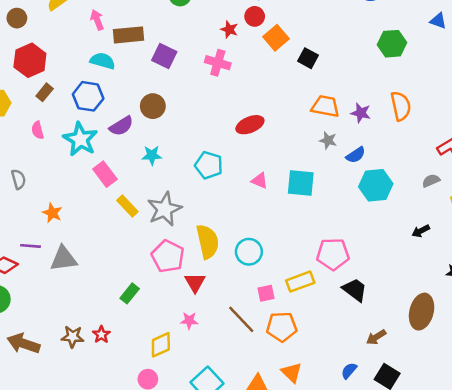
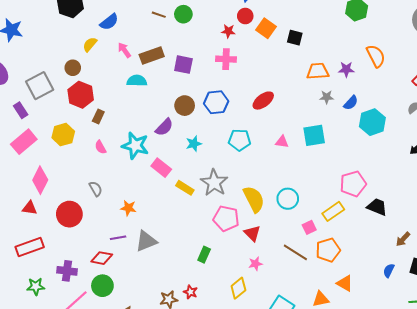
brown circle: (17, 18) -> (73, 68), moved
blue hexagon: (88, 96) -> (216, 102), moved

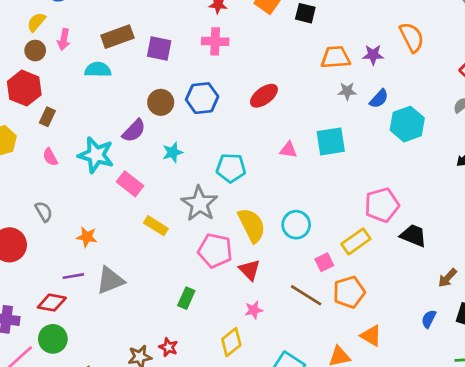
pink arrow: (124, 50) -> (64, 39), moved, turned -133
brown circle: (73, 68) -> (35, 51), moved
cyan pentagon: (240, 140) -> (231, 168), moved
yellow rectangle: (185, 188) -> (156, 226), moved

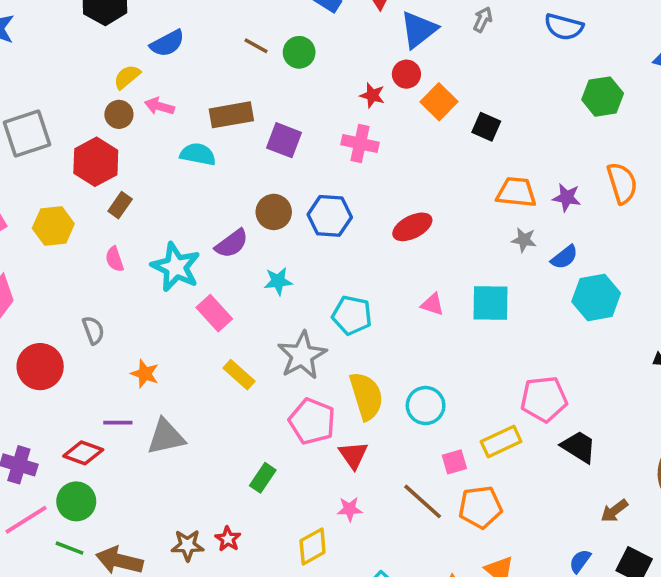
pink arrow: (64, 39) -> (159, 106), turned 85

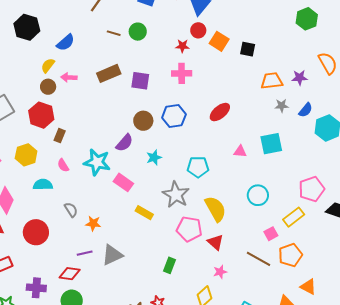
cyan semicircle: (198, 154) -> (43, 185), moved
gray semicircle: (93, 330) -> (71, 210), moved
cyan circle: (426, 406) -> (258, 195), moved

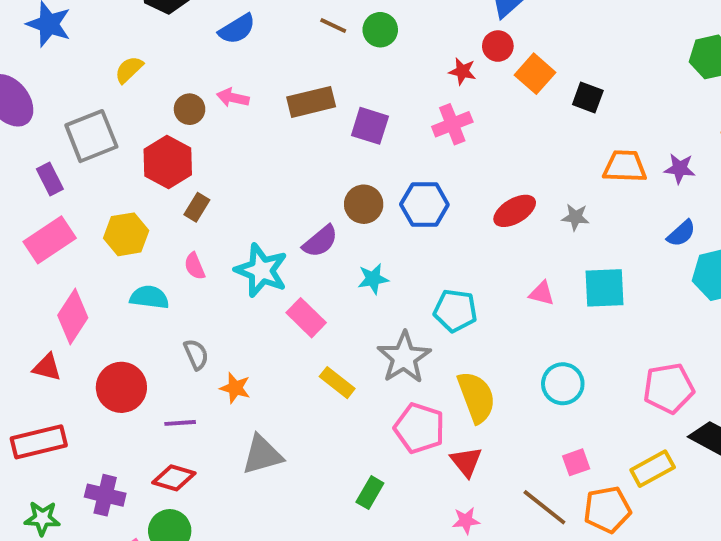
yellow semicircle: (48, 66) -> (129, 70), moved
pink cross: (182, 73) -> (452, 124), turned -30
gray star: (282, 106) -> (575, 217), moved
yellow rectangle: (294, 217) -> (653, 469), moved
purple line: (85, 253) -> (180, 423), moved

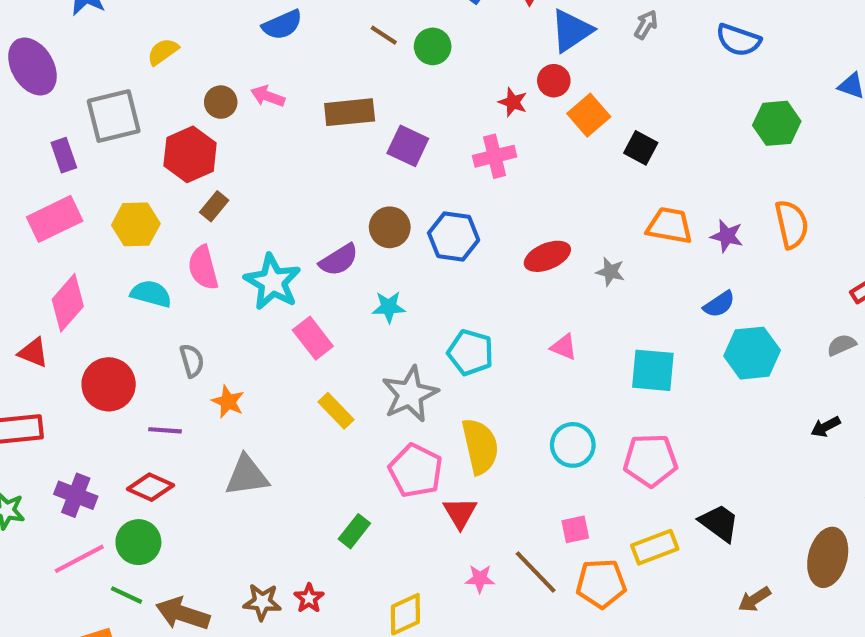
pink semicircle: (195, 266) -> (203, 268), size x1.5
cyan square: (604, 288) -> (653, 370), moved
pink pentagon: (669, 388) -> (650, 460), moved
pink star: (466, 521) -> (480, 579), moved

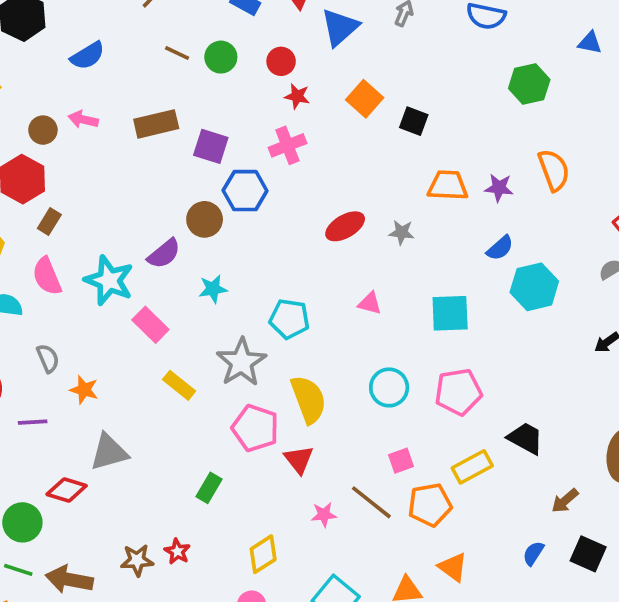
red circle: (554, 81) -> (281, 61), moved
blue hexagon: (454, 236) -> (245, 191), moved
red diamond: (151, 487) -> (67, 490), moved

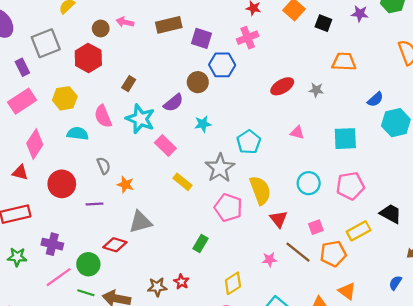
purple star: (499, 188) -> (360, 14), moved
brown rectangle: (49, 221) -> (129, 84), moved
cyan pentagon: (289, 319) -> (249, 142), turned 30
red triangle: (299, 460) -> (279, 219), moved

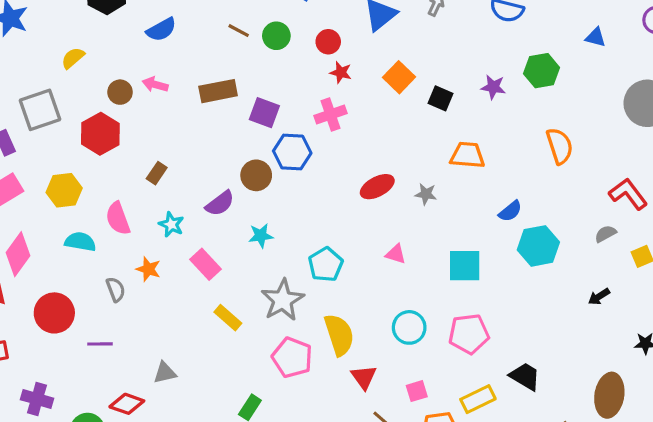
cyan star: (140, 119) -> (171, 224), size x0.6
orange star: (125, 185) -> (148, 269), moved
gray triangle: (140, 222) -> (165, 373), size x0.7

